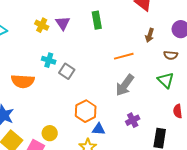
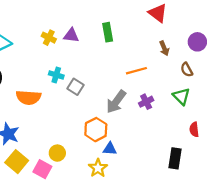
purple triangle: (63, 23) -> (71, 35), turned -49
brown arrow: (150, 35) -> (164, 48), turned -40
brown semicircle: (171, 55) -> (187, 70), turned 56
gray arrow: (125, 85) -> (116, 102), moved
purple cross: (133, 120) -> (146, 102), moved

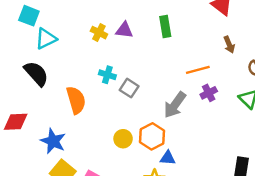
orange semicircle: (28, 97) -> (76, 100), turned -110
purple cross: (146, 102) -> (209, 93), moved
yellow circle: (57, 153) -> (123, 139), moved

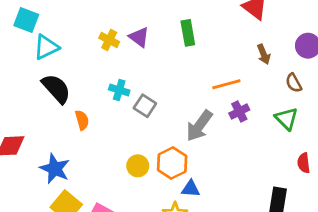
purple triangle: (124, 30) -> (139, 37), turned 30
black semicircle: (36, 74) -> (56, 89), moved
orange semicircle: (76, 100) -> (82, 120), size x0.6

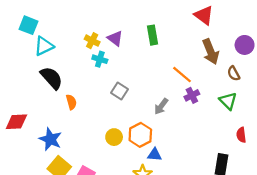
brown arrow: (264, 54) -> (211, 52), size x1.6
orange line: (226, 84) -> (182, 75), turned 55
cyan cross: (119, 90) -> (100, 59), moved
gray arrow: (199, 126) -> (161, 106), size x0.7

